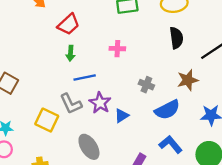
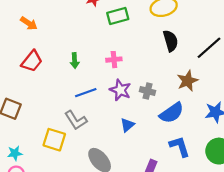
red trapezoid: (69, 24) -> (32, 61), moved
green arrow: (70, 53) -> (75, 61), moved
purple star: (100, 103) -> (120, 90), moved
blue L-shape: (171, 144) -> (180, 146), turned 30

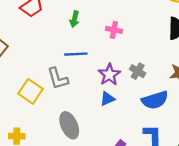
purple star: (120, 90) -> (109, 75), moved

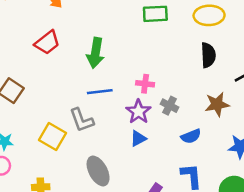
green arrow: (75, 19) -> (95, 53), size x1.6
pink cross: (114, 30) -> (145, 84), moved
blue semicircle: (155, 100) -> (191, 136), size x0.7

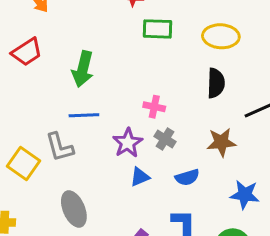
pink cross: (145, 84) -> (154, 107), moved
blue triangle: (138, 139) -> (140, 177), moved

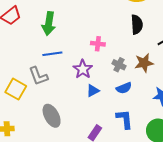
gray cross: (165, 139) -> (119, 65), moved

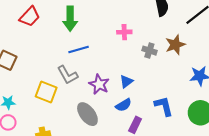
purple star: (83, 69) -> (99, 84), moved
blue semicircle: (124, 88) -> (123, 105), moved

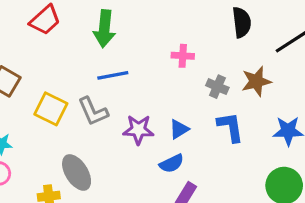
purple star: (99, 84) -> (138, 130), turned -30
yellow square: (46, 92) -> (51, 109), moved
blue L-shape: (164, 106) -> (230, 127), moved
gray ellipse: (87, 114) -> (77, 172), moved

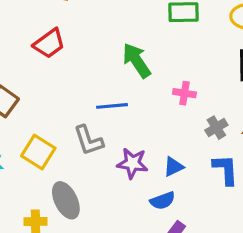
green arrow: (104, 29) -> (137, 60), moved, turned 135
gray cross: (217, 87) -> (216, 128), turned 30
yellow square: (51, 109) -> (38, 152), moved

